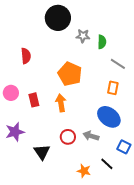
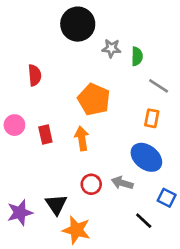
purple star: (15, 132) -> (20, 213), moved
orange star: (84, 171) -> (76, 230), moved, size x1.5

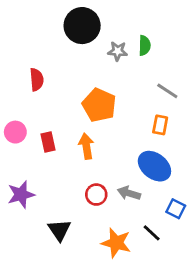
green semicircle: (137, 56) -> (145, 45), moved
black triangle: (56, 204) -> (59, 230), moved
purple star: (20, 213) -> (21, 195), moved
orange star: (76, 230) -> (116, 243), moved

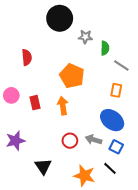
green semicircle: (145, 45) -> (105, 48), moved
blue square: (176, 209) -> (116, 147), moved

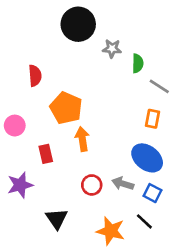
orange pentagon: (72, 76) -> (66, 108), moved
red rectangle: (35, 103) -> (46, 154), moved

